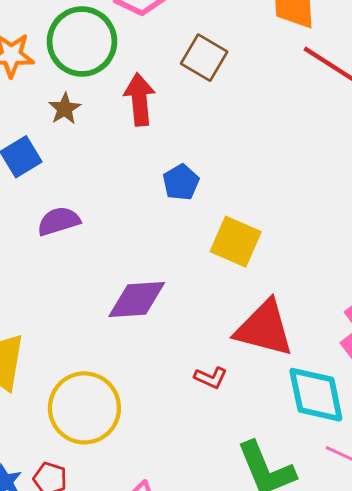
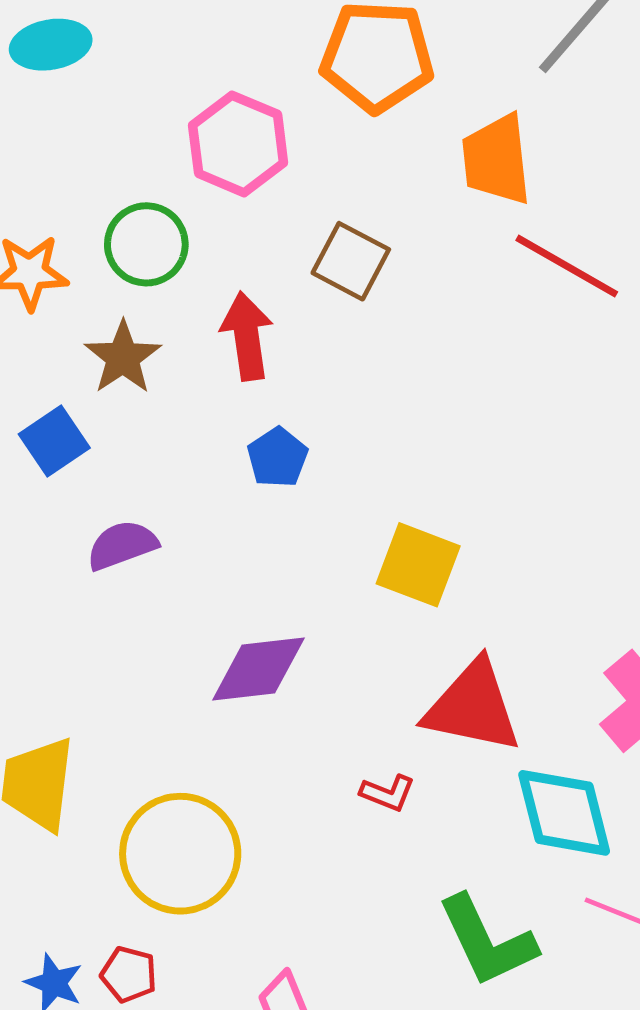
green circle: (82, 41) -> (146, 244), size x0.7
brown star: (65, 109) -> (123, 357), size x1.4
blue pentagon: (181, 182) -> (277, 457), moved

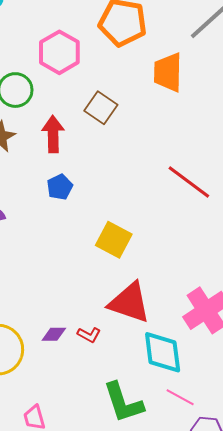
red line: (567, 266) -> (189, 182), moved
purple diamond: (258, 669) -> (54, 334), moved, size x0.6

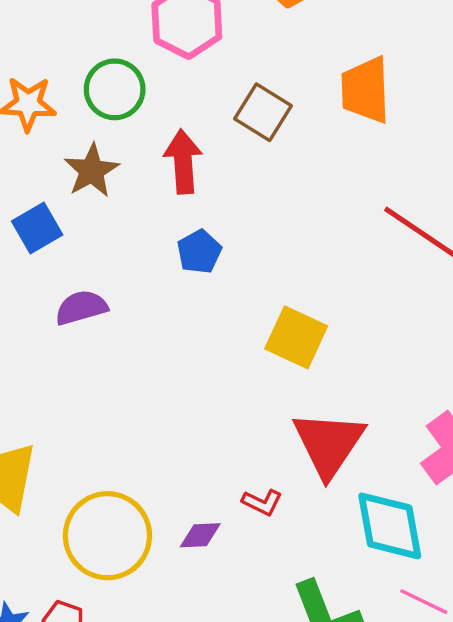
orange trapezoid: (168, 72) -> (365, 90), moved
red triangle: (129, 303) -> (329, 444), turned 48
purple diamond: (54, 334) -> (200, 535), moved

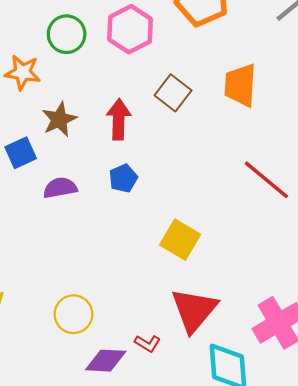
green circle: (115, 89) -> (67, 34), moved
purple semicircle: (81, 308) -> (60, 188), moved
purple diamond: (200, 535) -> (106, 361), size x1.5
yellow circle: (107, 536) -> (73, 314), moved, size x0.7

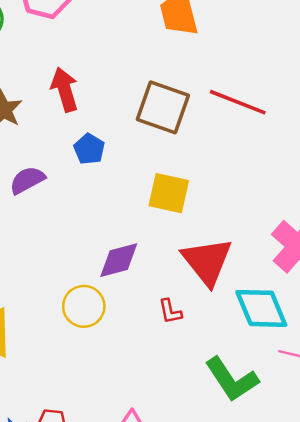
brown square: (173, 93) -> (163, 107), moved, size x1.4
red L-shape: (148, 343) -> (170, 311), turned 65
purple diamond: (106, 361) -> (119, 260), moved

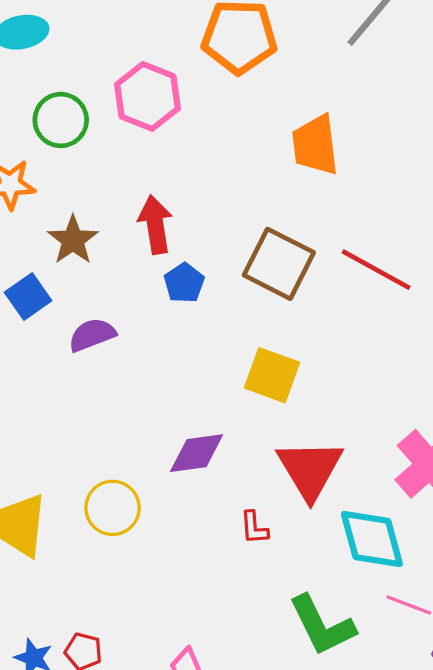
blue pentagon: (89, 149) -> (184, 283), moved
yellow circle: (84, 306) -> (113, 508), moved

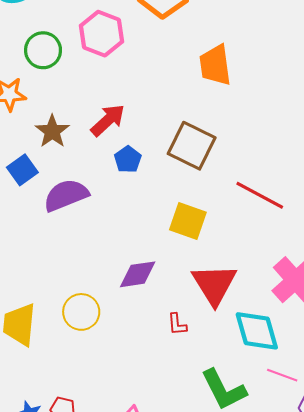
red arrow: (155, 225) -> (108, 120), turned 57
red line: (376, 270) -> (260, 195), moved
purple semicircle: (92, 335) -> (66, 195), size x1.4

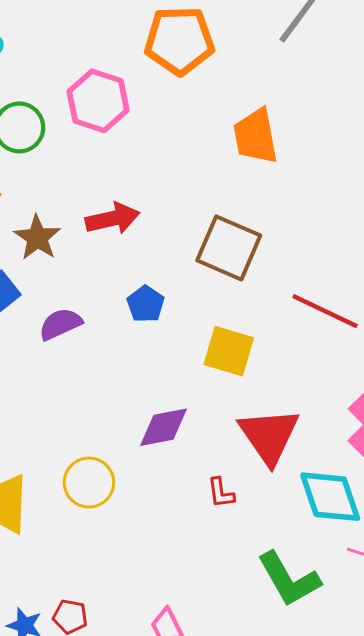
red arrow: (108, 120) -> (113, 219), turned 33
blue pentagon: (128, 159) -> (146, 304), moved
purple semicircle: (66, 195) -> (60, 324), size x0.7

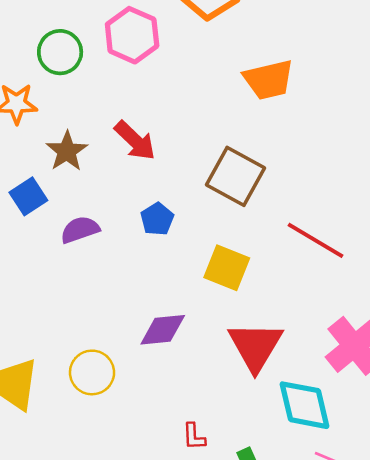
orange trapezoid: (256, 136) -> (269, 80), turned -98
red arrow: (113, 219) -> (135, 141), turned 51
red L-shape: (221, 493) -> (194, 436), moved

